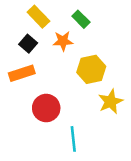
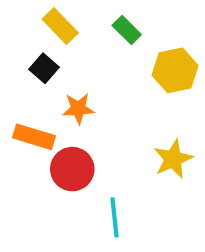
orange star: (63, 41) -> (78, 109), moved
yellow hexagon: (91, 69) -> (175, 70), moved
orange rectangle: (22, 73) -> (34, 137), moved, turned 35

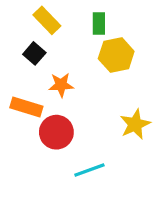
green rectangle: (127, 30) -> (99, 23), turned 45
yellow hexagon: (175, 70) -> (116, 55), moved
cyan line: (115, 217) -> (89, 170), turned 76

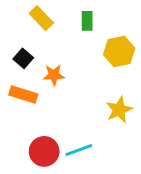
black square: (34, 53) -> (23, 58), moved
yellow hexagon: (116, 55) -> (119, 51), moved
red circle: (56, 132) -> (44, 151), moved

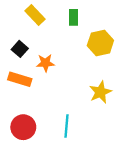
cyan line: (79, 150) -> (67, 126), turned -65
red circle: (44, 151) -> (23, 127), moved

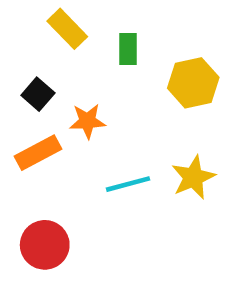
green rectangle: (74, 17) -> (128, 49), moved
orange rectangle: (20, 79) -> (38, 153), turned -45
cyan line: (67, 126) -> (128, 184), moved, turned 70

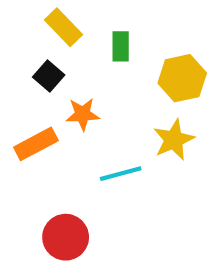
black square: (38, 94) -> (49, 76), moved
yellow star: (193, 177) -> (174, 140), moved
red circle: (45, 245) -> (66, 237), moved

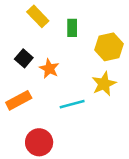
black square: (49, 76) -> (24, 58), moved
orange star: (83, 114) -> (49, 69), turned 30
orange rectangle: (36, 144) -> (19, 100), moved

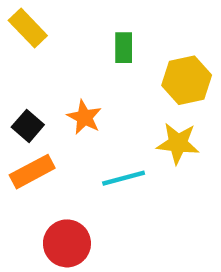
yellow rectangle: (38, 16) -> (28, 28), moved
black square: (24, 58) -> (28, 126), moved
yellow star: (104, 84) -> (178, 143), turned 30

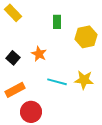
yellow star: (178, 143) -> (84, 80), moved
orange rectangle: (32, 172) -> (15, 90), moved
cyan line: (124, 178) -> (57, 82), turned 30

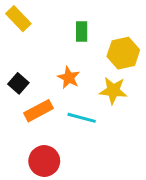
orange star: (39, 54) -> (69, 78), moved
yellow star: (84, 80) -> (113, 91), moved
orange rectangle: (15, 90) -> (38, 111), moved

